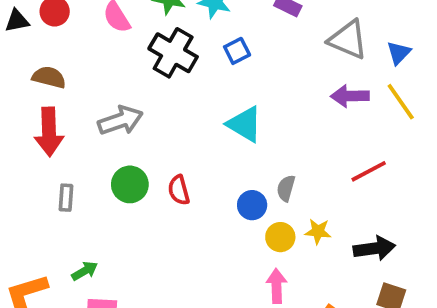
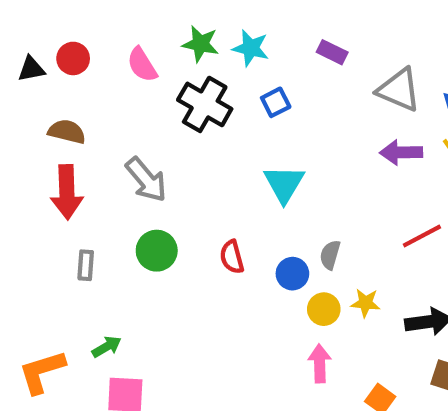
gray arrow: (120, 120) -> (146, 180), turned 69
cyan triangle: (245, 124) -> (284, 184), turned 30
red semicircle: (179, 190) -> (232, 257), moved

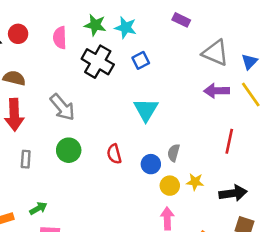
purple rectangle: (332, 52) -> (181, 20), moved
pink semicircle: (142, 65) -> (60, 38), turned 30
red line: (422, 236) -> (229, 141), turned -50

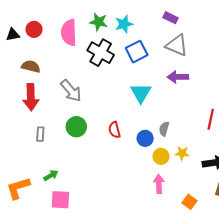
cyan star: (126, 28) -> (124, 24), turned -30
pink semicircle: (60, 38) -> (69, 33), size x1.4
gray triangle: (215, 53) -> (177, 45), moved
blue square: (141, 60) -> (137, 52), size x1.5
purple arrow: (217, 91) -> (178, 77), moved

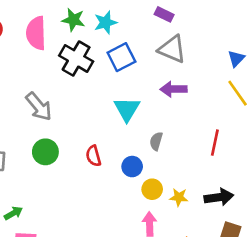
gray semicircle: (164, 129) -> (156, 141), moved
yellow star: (182, 153) -> (179, 197), moved

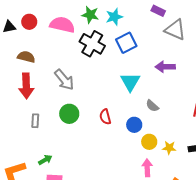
pink semicircle: (36, 33) -> (62, 25), turned 105
gray triangle: (172, 49) -> (175, 30), moved
gray semicircle: (156, 141) -> (152, 106), turned -64

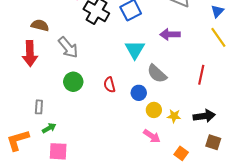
brown semicircle: (26, 57) -> (40, 25), moved
gray semicircle: (152, 106) -> (157, 74), size x1.5
gray rectangle: (35, 121) -> (39, 107), moved
pink arrow: (147, 168) -> (152, 136), turned 126

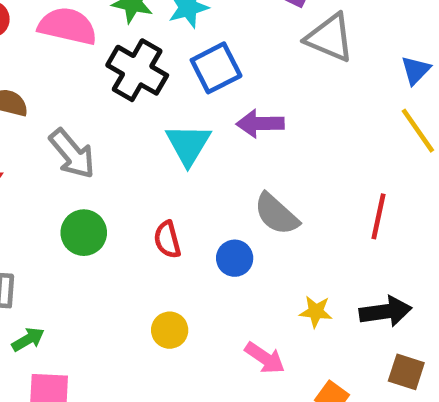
purple arrow: (170, 34) -> (260, 124), moved
cyan triangle: (135, 49) -> (188, 144), moved
yellow circle: (154, 110) -> (170, 330), moved

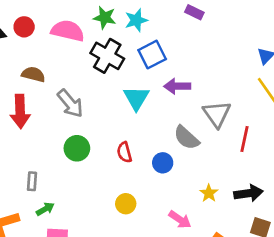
gray triangle: (330, 38) -> (217, 114), moved, turned 32
yellow star: (316, 312) -> (209, 193), turned 30

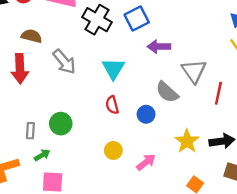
cyan triangle: (136, 98) -> (113, 69), moved
green circle: (77, 148) -> (61, 124), moved
yellow star: (209, 193) -> (187, 141), size x1.5
pink arrow: (180, 220) -> (146, 162), moved, turned -72

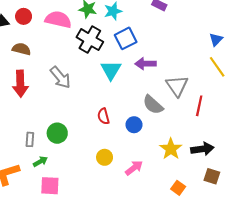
brown semicircle: (32, 36) -> (21, 49), moved
cyan triangle: (113, 69) -> (111, 70), moved

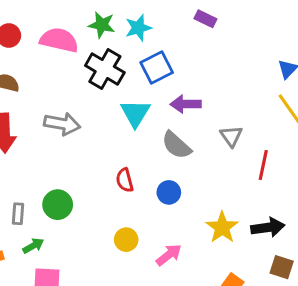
gray arrow: (60, 77) -> (62, 124), turned -40
gray triangle: (177, 86) -> (231, 136), size x0.7
gray semicircle: (153, 105) -> (176, 145), moved

